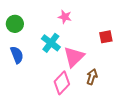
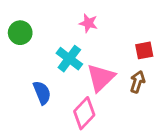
blue semicircle: (17, 55) -> (42, 93), moved
brown arrow: (92, 77) -> (137, 82), moved

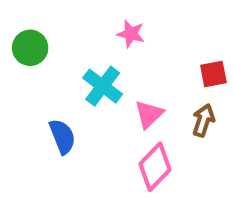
pink triangle: (101, 78) -> (149, 114), size x0.7
pink diamond: (84, 113) -> (155, 167), moved

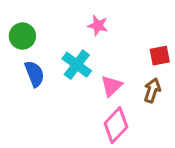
blue semicircle: (62, 136) -> (34, 74), moved

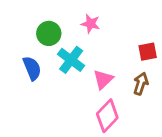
green circle: (22, 36) -> (49, 33), moved

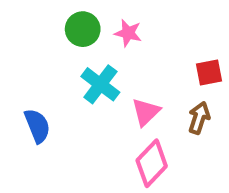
green circle: (49, 33) -> (83, 29), moved
blue semicircle: (32, 68) -> (37, 126), moved

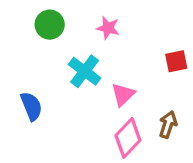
green circle: (83, 29) -> (50, 25), moved
brown arrow: (199, 118) -> (168, 125), moved

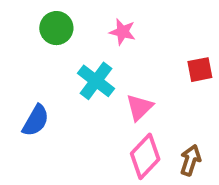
blue semicircle: (31, 106) -> (36, 121), turned 52
brown arrow: (168, 125) -> (190, 160), moved

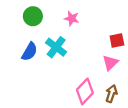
pink triangle: (139, 107) -> (110, 63), moved
blue semicircle: (36, 121) -> (30, 52), moved

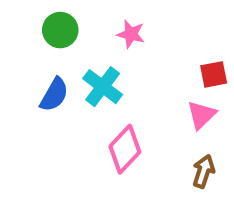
pink diamond: (85, 91) -> (125, 149), moved

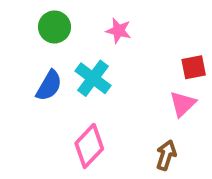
pink diamond: (125, 149) -> (89, 146), moved
brown arrow: (204, 171) -> (166, 155), moved

